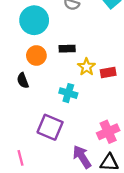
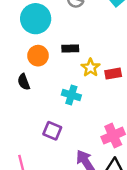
purple square: (50, 127) -> (52, 131), size x0.7

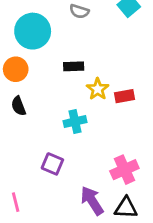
orange circle: (38, 56) -> (16, 69), moved
cyan cross: (71, 95) -> (75, 122), turned -30

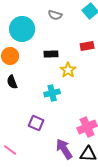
red rectangle: (124, 96) -> (87, 46), moved
pink line: (16, 202) -> (10, 150), turned -40

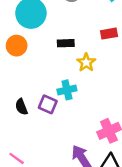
black semicircle: (12, 82) -> (21, 107), moved
purple square: (36, 123) -> (48, 104), moved

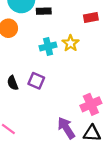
black rectangle: (66, 43) -> (44, 11), moved
cyan cross: (67, 90) -> (48, 46), moved

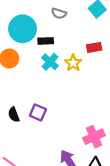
yellow star: (71, 43) -> (73, 63), moved
cyan cross: (48, 46) -> (50, 62), moved, turned -35

